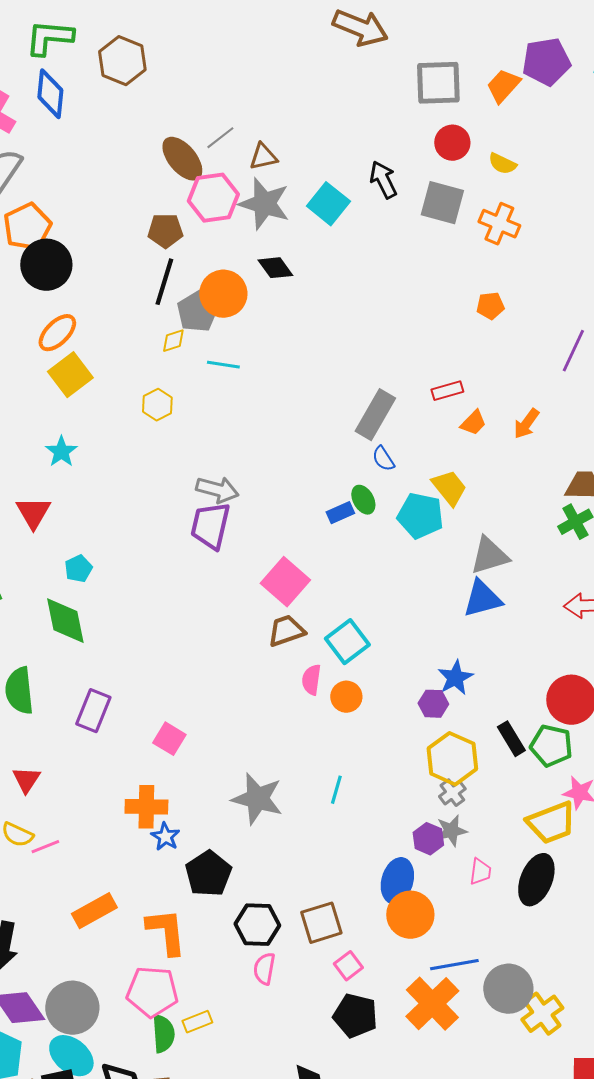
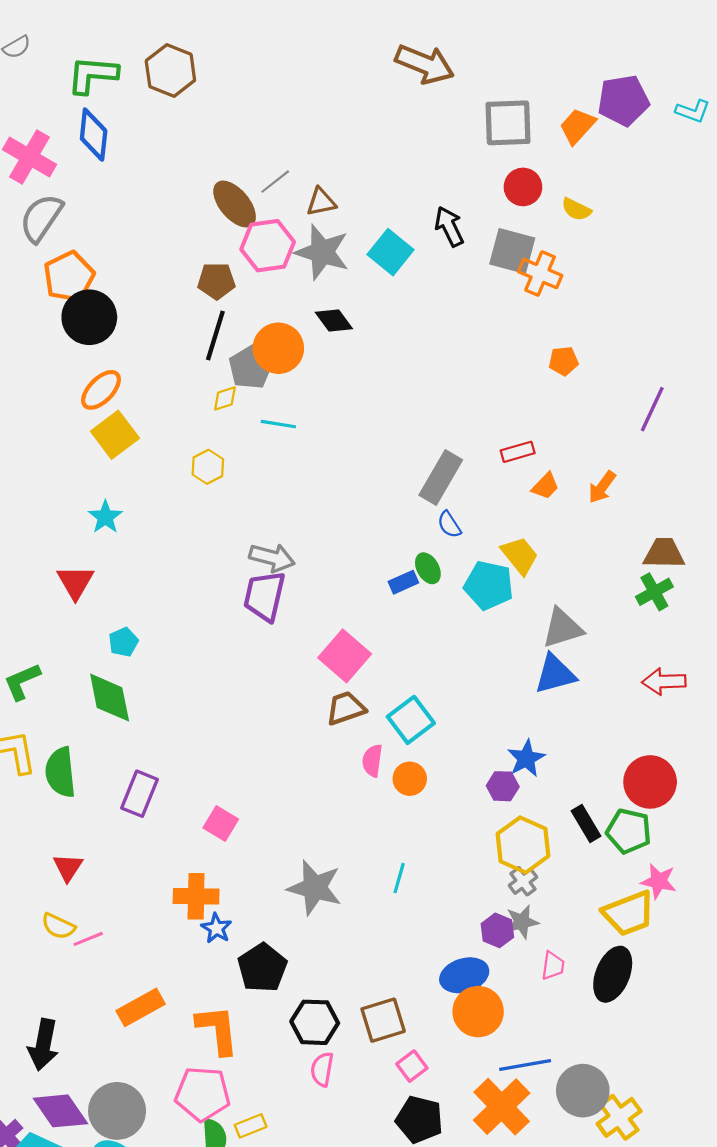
brown hexagon: (122, 61) -> (170, 71), moved
orange cross: (499, 224) -> (540, 273), moved
blue ellipse: (397, 881) -> (464, 975), turned 57

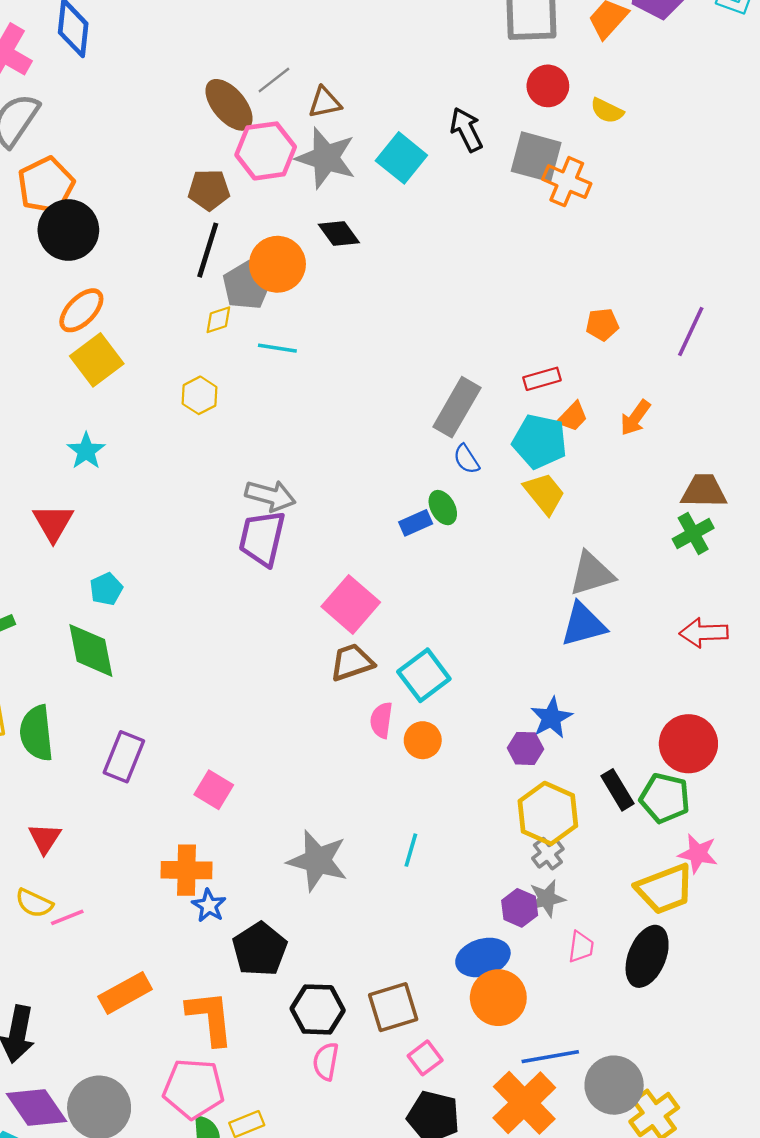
orange pentagon: (564, 361) -> (602, 324), moved
cyan pentagon: (489, 585) -> (540, 441), moved

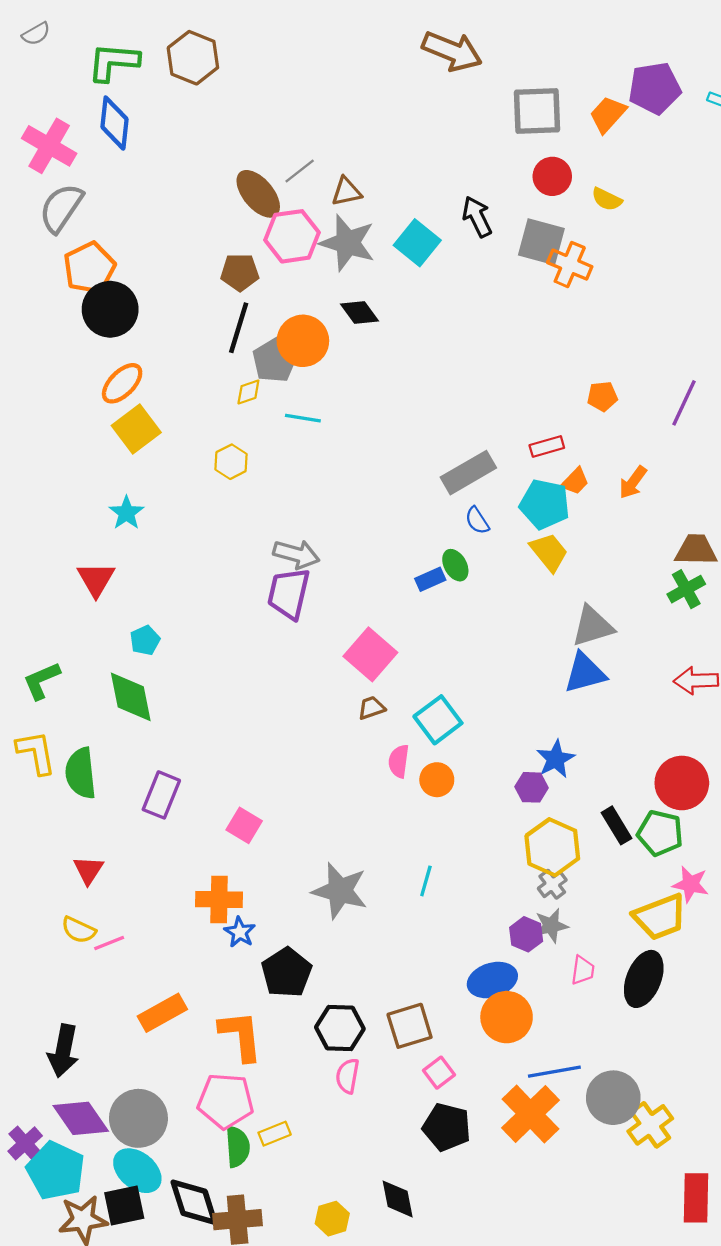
gray rectangle: (457, 407) -> (468, 473), turned 30
brown trapezoid: (352, 662) -> (371, 708), size x0.7

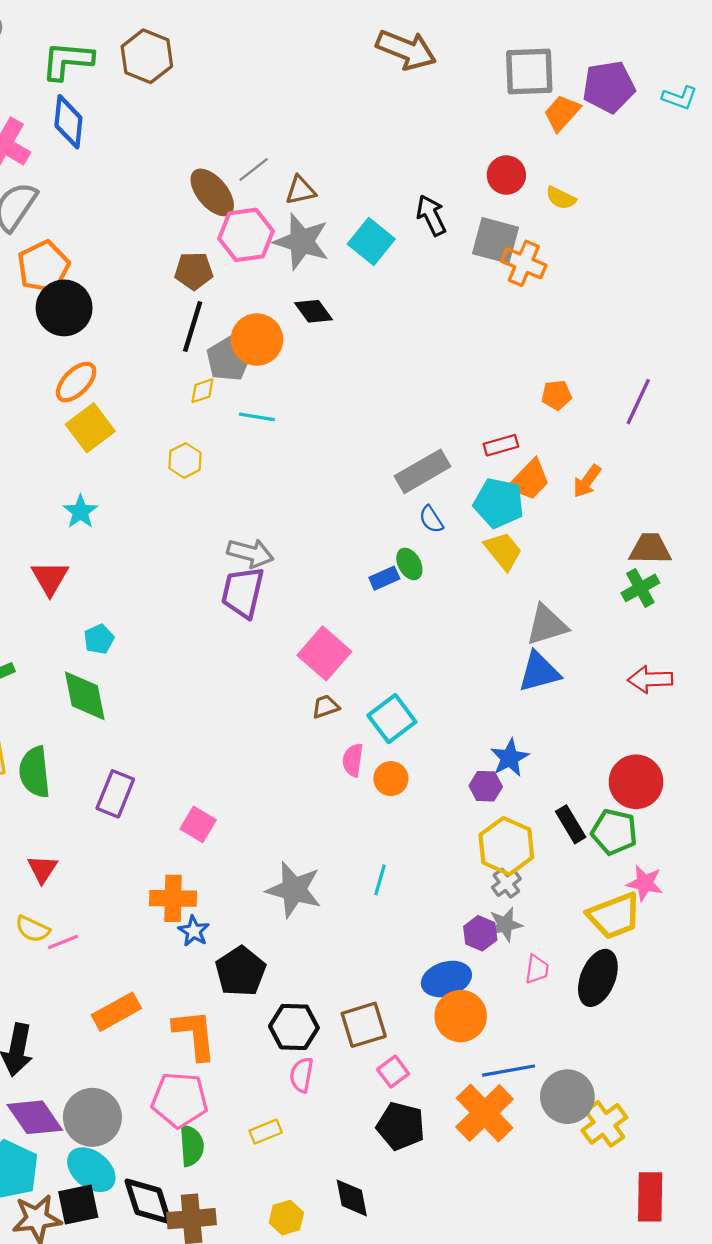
gray square: (537, 111) -> (529, 72), moved
orange trapezoid: (575, 481) -> (529, 480), size x1.5
yellow rectangle: (275, 1134) -> (266, 1132), moved

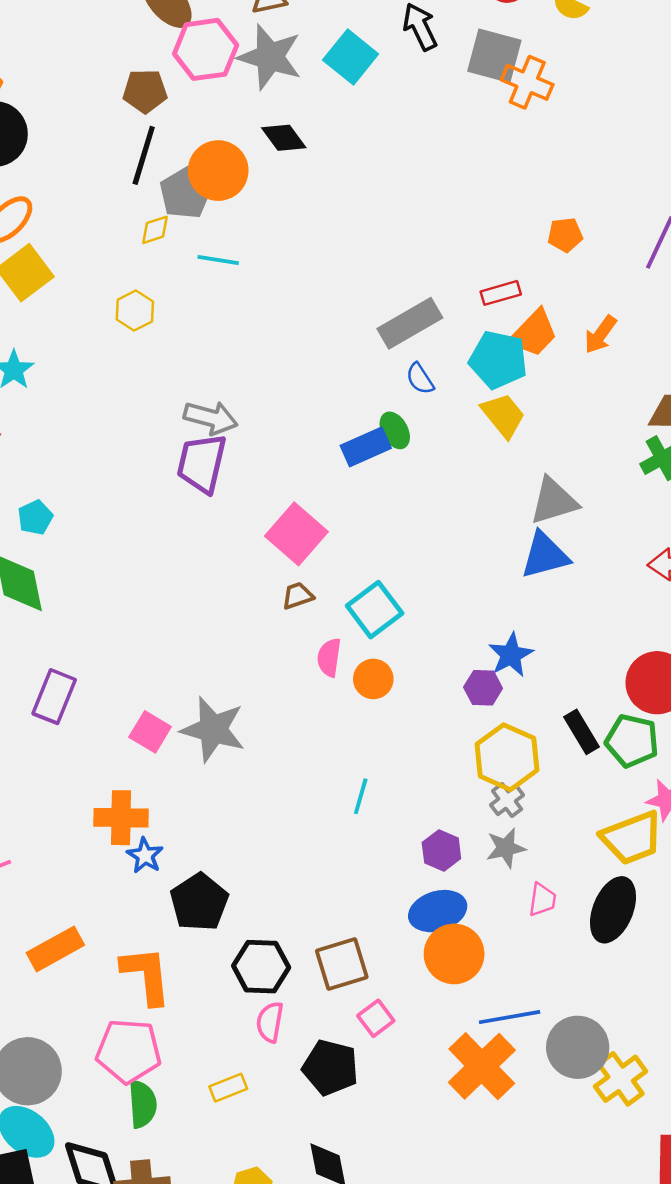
blue rectangle: (384, 578) -> (366, 447), size x1.4
gray star: (294, 890) -> (213, 729), moved
purple hexagon: (480, 933) -> (441, 850), moved
black pentagon: (401, 1126) -> (330, 1067), moved

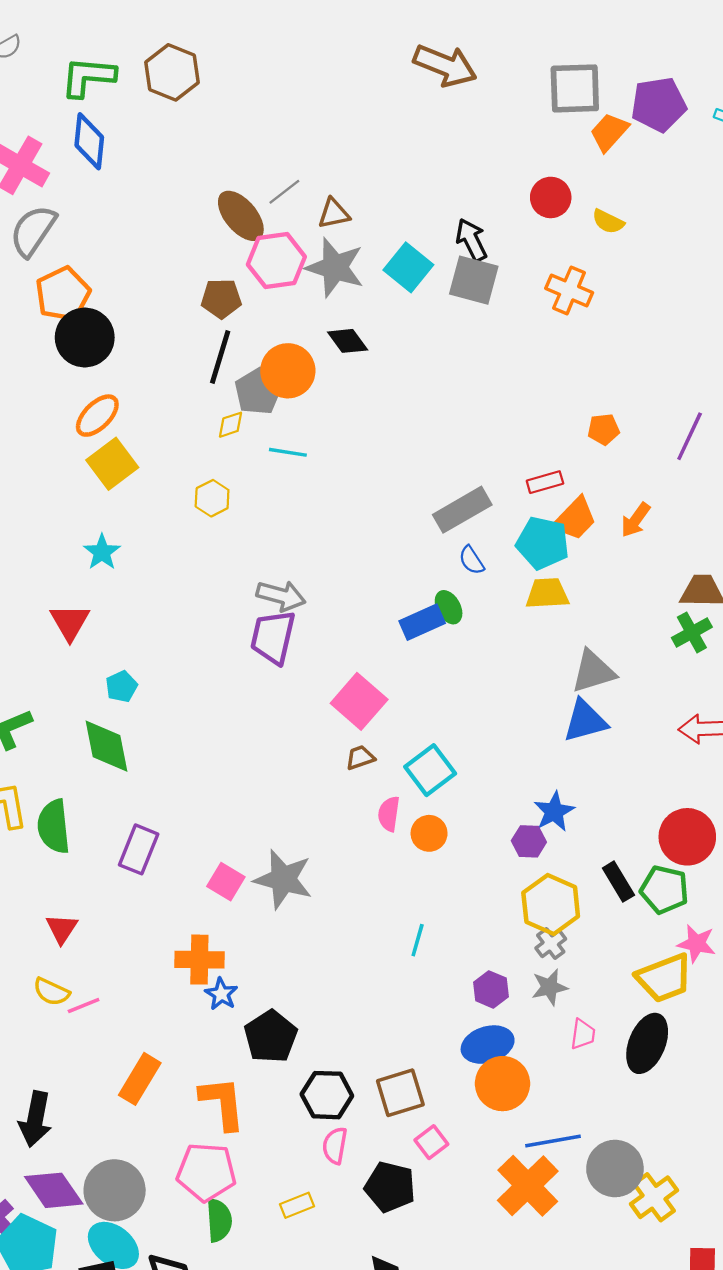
gray square: (494, 56) -> (474, 280), moved
yellow trapezoid: (503, 415) -> (547, 593), turned -54
orange rectangle: (55, 949) -> (140, 1079), turned -30

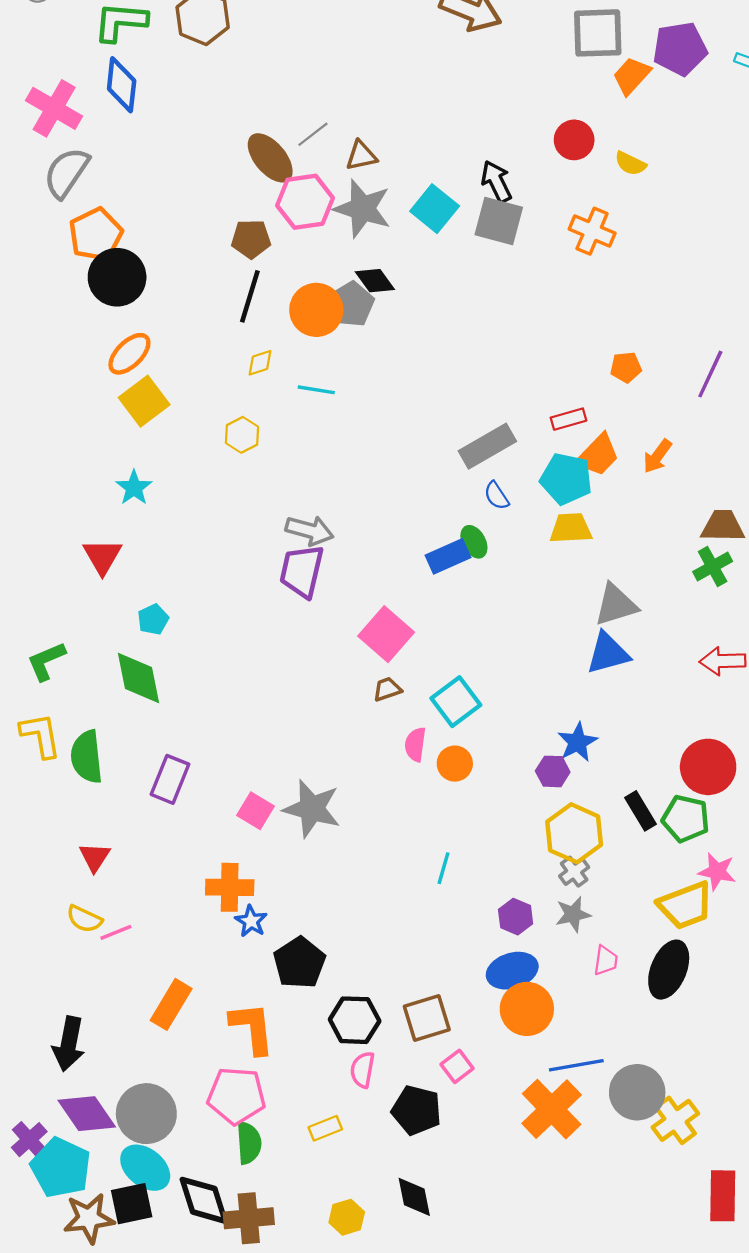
gray pentagon: (258, 391) -> (351, 304), moved

